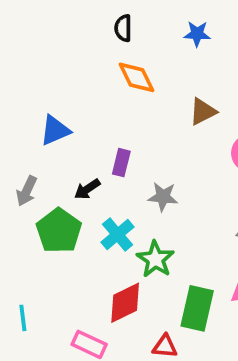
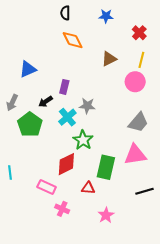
cyan cross: (118, 235) -> (67, 117), moved

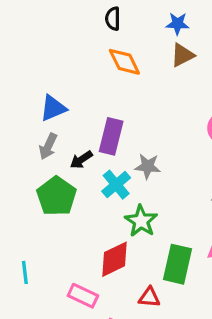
brown triangle: (109, 59) -> (182, 55), moved
purple rectangle: (64, 87) -> (111, 136), size x1.5
gray arrow: (12, 103) -> (48, 146), moved

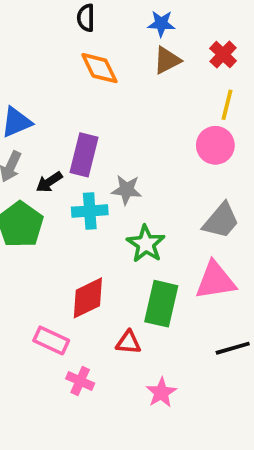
cyan cross: (116, 185) -> (90, 211), turned 36
green star: (141, 221) -> (146, 244), moved

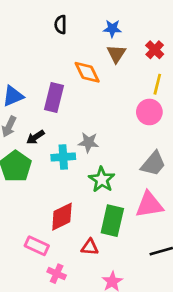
brown triangle: (167, 60) -> (116, 54), turned -30
orange diamond: (99, 68) -> (87, 72), moved
purple rectangle: (84, 155) -> (54, 97), moved

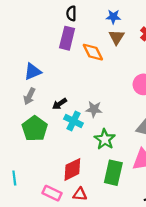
purple rectangle: (54, 97) -> (67, 38), moved
black arrow: (35, 137) -> (60, 104), moved
cyan cross: (63, 157) -> (73, 121), turned 30
red triangle: (90, 247) -> (80, 194), moved

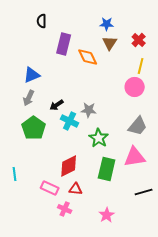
black semicircle: (71, 13) -> (42, 21), moved

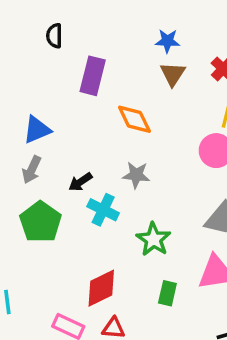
orange diamond: (88, 57) -> (134, 119), moved
gray star: (89, 110) -> (136, 175), moved
green rectangle: (107, 169) -> (167, 293), size x0.6

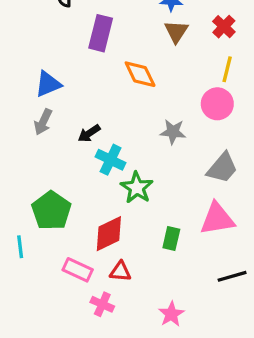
gray star: (136, 175) -> (173, 132), moved
green pentagon: (40, 222) -> (51, 211), moved
green star: (154, 239) -> (137, 188), moved

